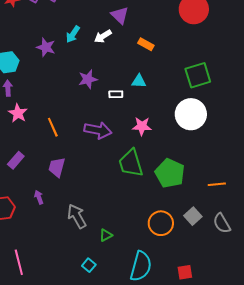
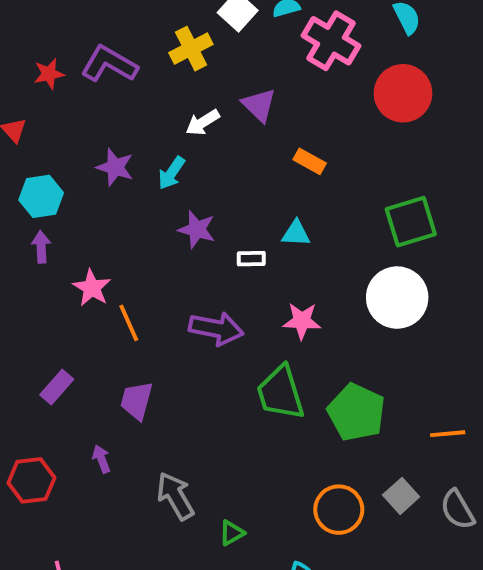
cyan arrow: (73, 34) -> (171, 173), moved
white arrow: (103, 36) -> (203, 122), moved
purple star: (88, 79) -> (197, 229), turned 30
pink star: (18, 113) -> (92, 288), moved

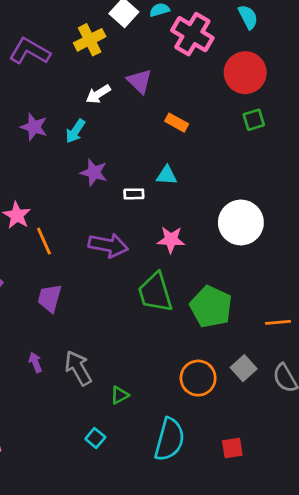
green square: (411, 222) -> (254, 120), moved, size x0.6
purple arrow: (101, 459) -> (35, 362), moved

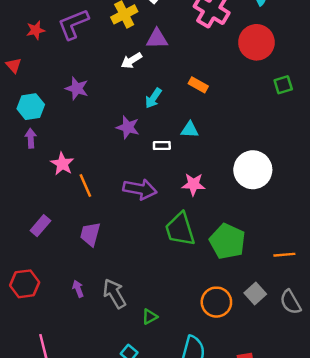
purple L-shape: (30, 51) -> (73, 24), turned -52
purple triangle: (140, 81) -> (157, 39), moved, turned -45
green square: (254, 120) -> (283, 85), moved
cyan arrow: (75, 131) -> (153, 98), moved

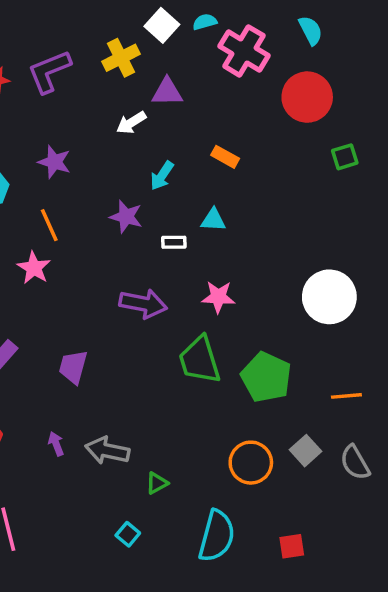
white circle: (253, 170) -> (329, 297), moved
orange line: (85, 186) -> (49, 225), moved
gray arrow: (114, 294) -> (107, 451), turned -48

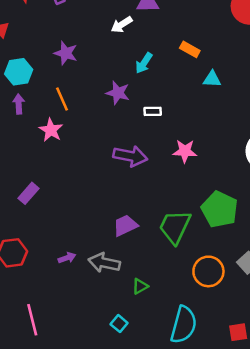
cyan triangle: (213, 220) -> (212, 79), moved
green trapezoid: (200, 360) -> (175, 227), moved, turned 42
purple trapezoid: (73, 367) -> (125, 226), moved, turned 50
purple arrow: (56, 444) -> (67, 258), turned 91

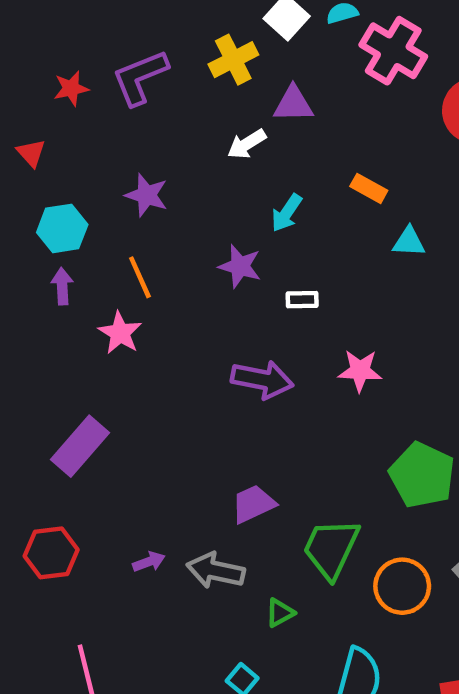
purple rectangle: (29, 193) -> (80, 446), size x1.5
green trapezoid: (175, 227) -> (331, 548), moved

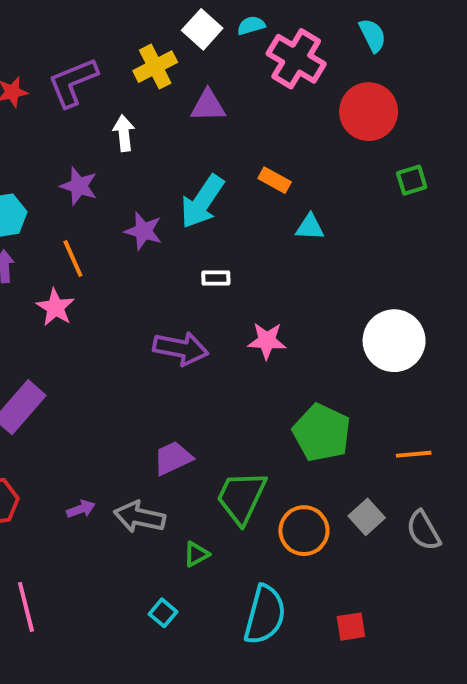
white arrow: (247, 144) -> (124, 133), moved, turned 116
cyan arrow: (287, 213) -> (202, 202), size x1.6
purple star: (240, 266) -> (143, 231), moved

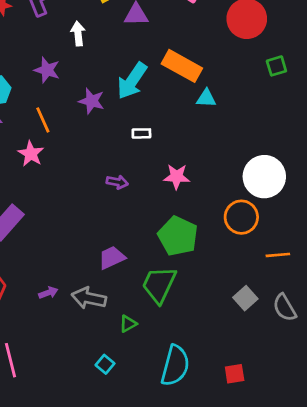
orange rectangle: (275, 180) -> (182, 66), size x1.8
purple arrow: (181, 349) -> (117, 182), size x0.6
green pentagon: (322, 433) -> (178, 236), moved
orange circle: (304, 531) -> (241, 217), moved

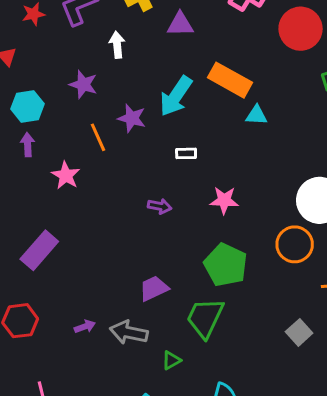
orange line: (43, 120) -> (98, 137), moved

